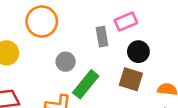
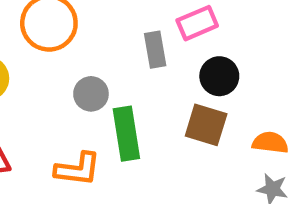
green rectangle: (86, 84) -> (126, 134), turned -48

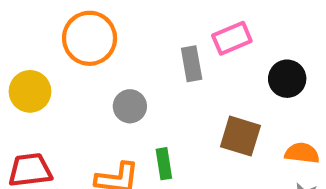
black circle: (219, 76) -> (287, 79), moved
green rectangle: (126, 134) -> (164, 164), moved, size x0.6

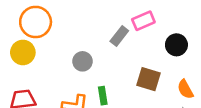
orange circle: (90, 38) -> (36, 22), moved
gray rectangle: (192, 64) -> (119, 36), turned 48
orange semicircle: (302, 153) -> (185, 89), turned -126

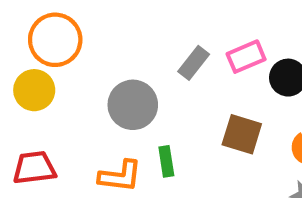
pink rectangle: (143, 21) -> (246, 57), moved
gray circle: (83, 61) -> (133, 105), size x1.5

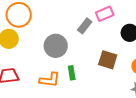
pink rectangle: (246, 57) -> (105, 14), moved

